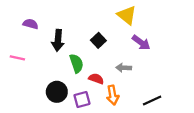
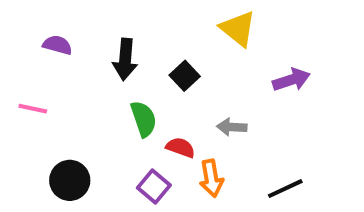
black arrow: (58, 40) -> (125, 59), moved
purple arrow: (141, 43) -> (291, 80), moved, turned -54
black circle: (57, 92) -> (70, 180), moved
purple square: (82, 99) -> (154, 187), turned -35

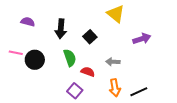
orange arrow: (211, 178) -> (115, 88), moved
black circle: (70, 180) -> (35, 60), moved

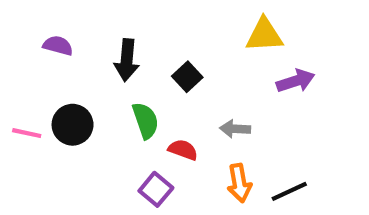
yellow triangle: (116, 14) -> (264, 35), moved, turned -42
pink line: (16, 53) -> (27, 133), moved

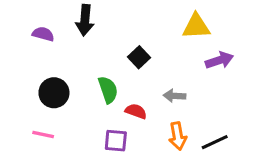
black arrow: (127, 60) -> (85, 20), moved
pink line: (27, 133) -> (43, 134), moved
purple square: (156, 189) -> (116, 141), turned -35

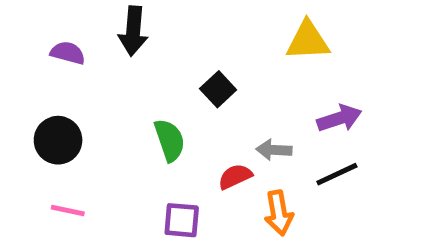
purple arrow: (219, 60) -> (339, 118), moved
black circle: (54, 93) -> (58, 140), moved
red semicircle: (136, 111) -> (235, 177), moved, turned -45
black line: (215, 142) -> (337, 174), moved

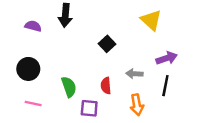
yellow triangle: (308, 41) -> (151, 20), turned 45
green semicircle: (170, 140) -> (69, 87), moved
black line: (337, 174) -> (165, 86), turned -54
red semicircle: (235, 177) -> (106, 86), moved, turned -70

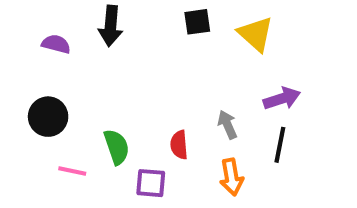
black square: (107, 44) -> (197, 22), moved, turned 35
gray arrow: (134, 74) -> (227, 125), turned 63
pink line: (33, 104) -> (72, 171), moved

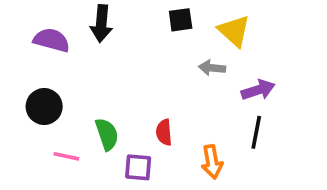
purple semicircle: (56, 44) -> (52, 40), size x1.4
gray arrow: (227, 125) -> (212, 68), moved, turned -60

